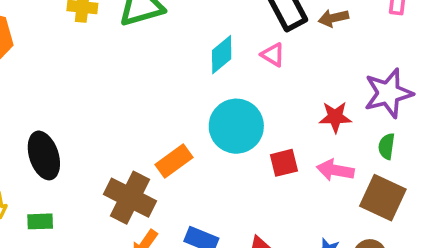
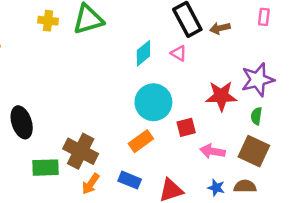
red star: (335, 117) -> (221, 96), size x1.4
orange rectangle: (174, 161) -> (141, 141), moved
pink arrow: (335, 170) -> (212, 151), moved
green rectangle: (40, 221) -> (45, 168), moved, size x1.5

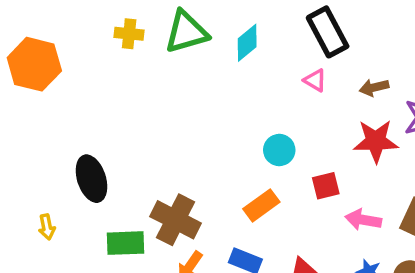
brown arrow: (220, 28) -> (374, 87), moved
cyan diamond: (143, 53) -> (247, 43), moved
cyan circle: (153, 102) -> (279, 150), size x0.6

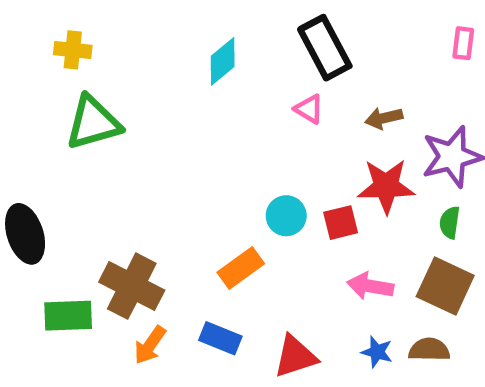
green triangle: (186, 32) -> (93, 123), moved
cyan circle: (279, 150) -> (286, 216), moved
red square: (326, 186) -> (341, 223), moved

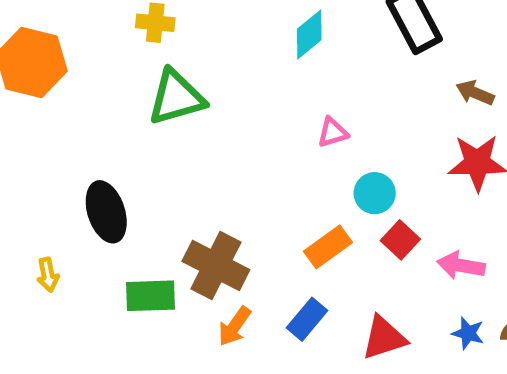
pink triangle: (309, 109) -> (333, 132), moved, turned -48
brown arrow: (384, 118) -> (475, 93), turned 36
red square: (341, 223) -> (400, 240), moved, turned -33
blue rectangle: (220, 338) -> (307, 319), turned -72

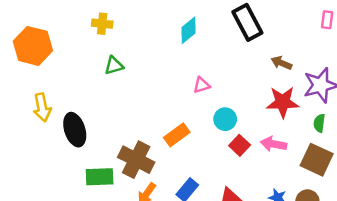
green triangle: (176, 97) -> (114, 66), size x0.6
orange rectangle: (328, 247) -> (177, 135), moved
pink arrow: (461, 265) -> (274, 144), moved
yellow arrow: (48, 275) -> (42, 107), moved, size x1.5

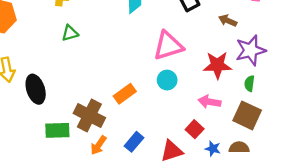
brown arrow: (281, 63) -> (228, 21), moved
pink triangle: (202, 85) -> (168, 46), moved, size x2.0
red square: (240, 145) -> (195, 129), moved

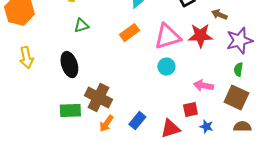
red star: (217, 65) -> (200, 36), moved
black ellipse: (36, 89) -> (69, 65), moved
orange rectangle: (125, 94) -> (129, 33), moved
red square: (195, 129) -> (190, 110), turned 35
brown semicircle: (239, 147) -> (242, 127), moved

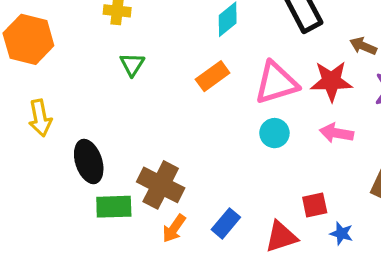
green triangle: (81, 26) -> (132, 64), turned -42
black ellipse: (69, 65) -> (89, 161), moved
pink arrow: (203, 86) -> (336, 133), moved

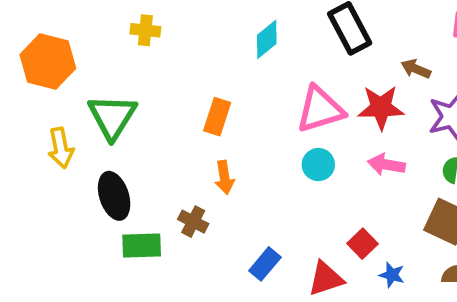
green triangle: (132, 64) -> (112, 117), moved, size x1.8
orange rectangle: (213, 76) -> (217, 117), moved, turned -36
brown cross: (161, 185) -> (193, 222), size x0.6
red square: (315, 205) -> (362, 244), turned -32
orange arrow: (174, 228) -> (224, 177), moved, turned -44

